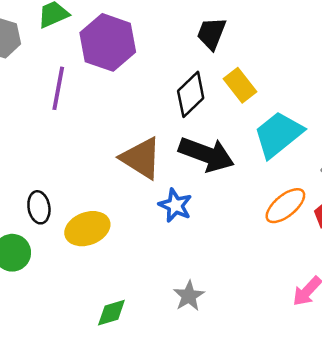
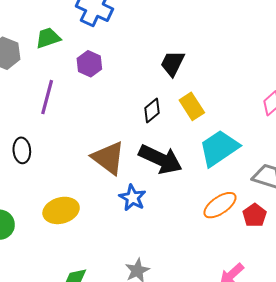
purple hexagon: (108, 42) -> (89, 64), size x0.6
black diamond: (191, 94) -> (152, 111), size x0.7
black ellipse: (39, 207) -> (22, 150), moved

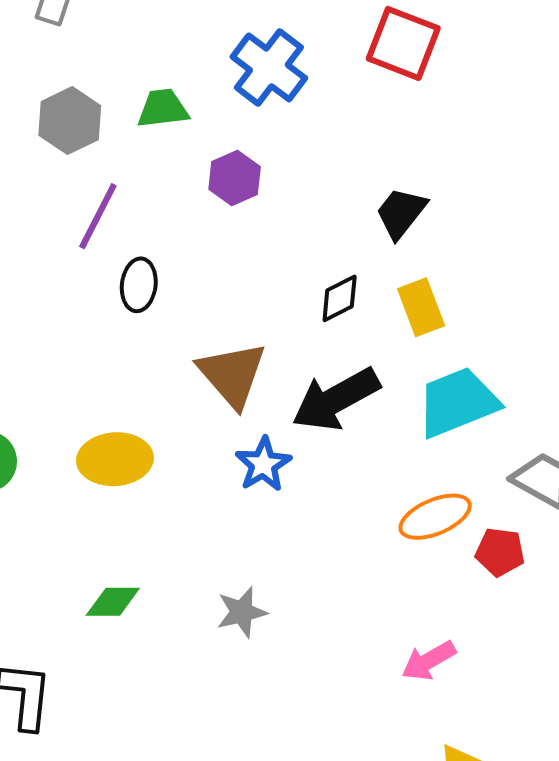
purple line: (47, 97) -> (98, 216), moved
black ellipse: (22, 150) -> (139, 285), moved
black arrow: (160, 159) -> (336, 399), turned 114
red pentagon: (255, 215) -> (500, 552), turned 30

